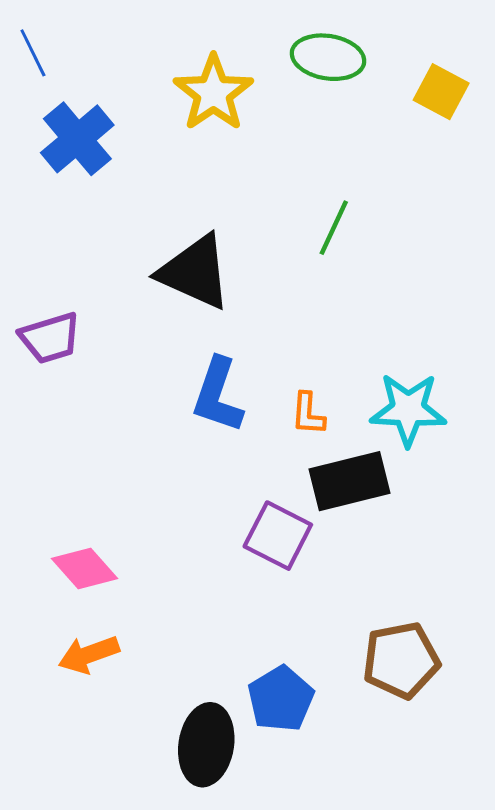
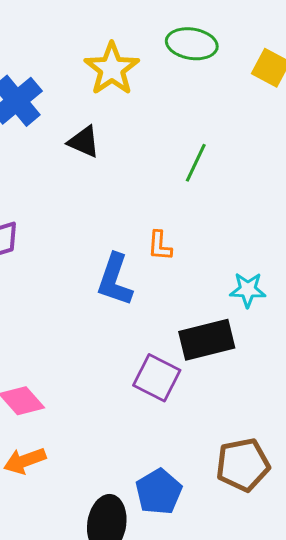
black triangle: (195, 272) -> (84, 142), moved, size x0.6
cyan star: (408, 410) -> (248, 290), size x0.7
orange L-shape: (308, 414) -> (160, 246), moved

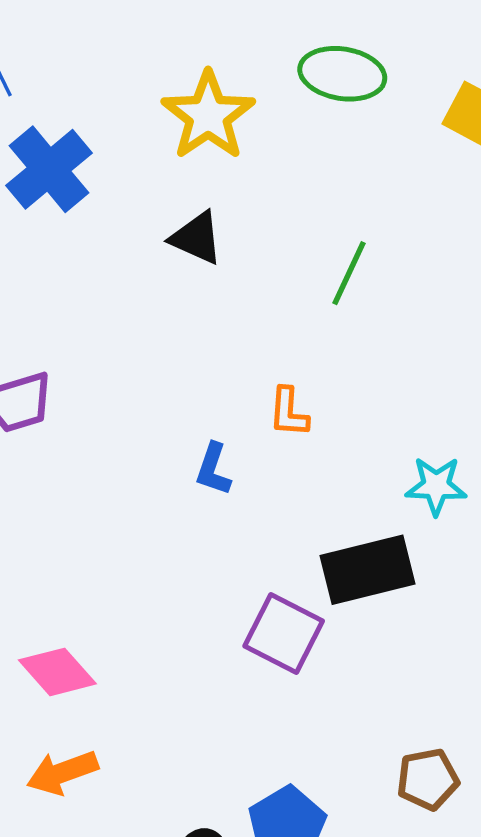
black triangle: (84, 142) -> (196, 238), moved
blue L-shape: (115, 280) -> (213, 469), size x0.6
brown pentagon: (243, 465) -> (428, 779), size x0.7

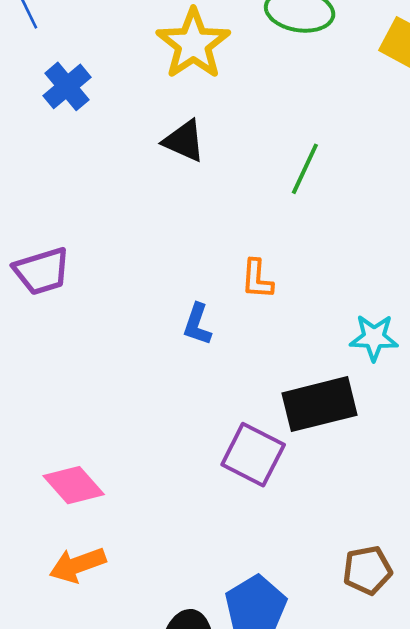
blue cross: (49, 169) -> (67, 86), size x0.7

